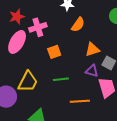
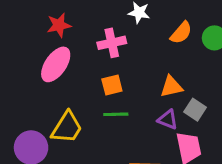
orange semicircle: (78, 25) -> (181, 33), moved
pink cross: (38, 27) -> (112, 43), moved
green line: (61, 79) -> (116, 114), moved

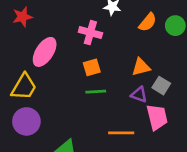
red star: (59, 25) -> (22, 17), moved
pink cross: (112, 43) -> (90, 33), turned 30
yellow trapezoid: (67, 128) -> (24, 87), moved

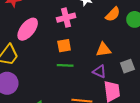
pink cross: (90, 33) -> (66, 18), turned -36
gray square: (161, 86) -> (127, 66), moved, turned 32

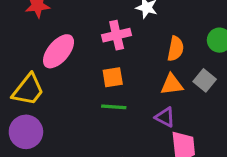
orange semicircle: (113, 14) -> (176, 49), moved, turned -35
gray square: (127, 66) -> (205, 80), moved, turned -32

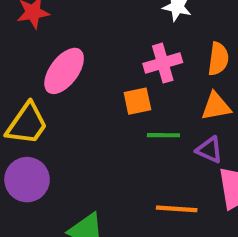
pink cross: (117, 35) -> (163, 63), moved
green line: (114, 107) -> (163, 135), moved

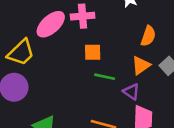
pink cross: (163, 63) -> (83, 16), moved
orange triangle: (216, 106) -> (141, 65), turned -36

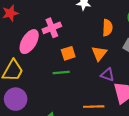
orange triangle: (141, 65) -> (99, 53), moved
green line: (105, 77) -> (61, 73), moved

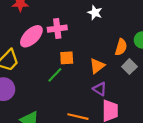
orange semicircle: (107, 28) -> (121, 47), moved
green line: (61, 73) -> (55, 75), turned -56

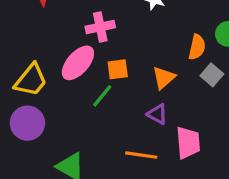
pink ellipse: (31, 36) -> (78, 63), moved
purple triangle: (100, 89) -> (157, 114), moved

